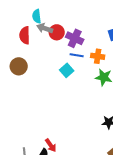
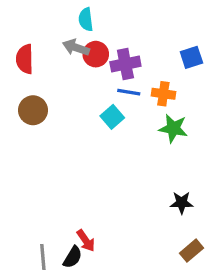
cyan semicircle: (37, 16) -> (86, 19), moved
red semicircle: (25, 35) -> (25, 59), moved
purple cross: (75, 38) -> (125, 64), turned -36

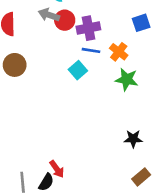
orange cross: (163, 94) -> (119, 52), turned 30

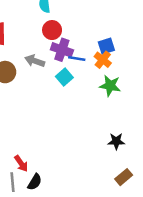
gray arrow: (49, 15) -> (35, 61), moved
blue square: (141, 23) -> (106, 46), moved
purple cross: (88, 28) -> (62, 50), moved, turned 30
red arrow: (57, 169) -> (21, 163), moved

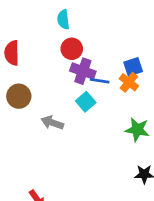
gray arrow: (35, 61) -> (52, 123), moved
green star: (110, 86) -> (137, 130), moved

